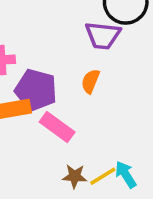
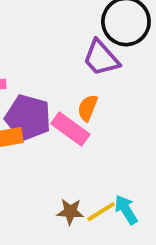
purple trapezoid: (103, 35) -> (101, 58), turned 42
pink rectangle: (57, 127) -> (70, 129), moved

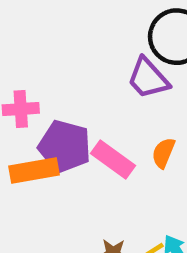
orange semicircle: (88, 108) -> (163, 153), moved

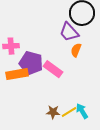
orange semicircle: (163, 153) -> (76, 50), moved

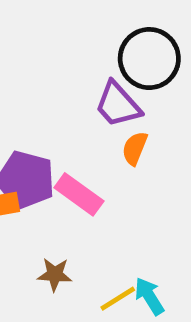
brown star: (53, 112) -> (55, 274), moved

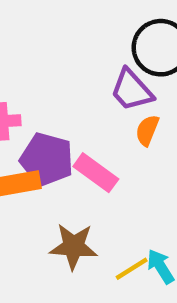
brown star: (55, 274) -> (74, 246), size x1.5

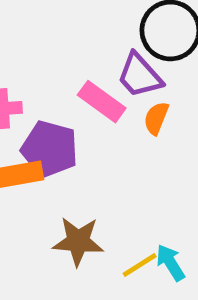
pink rectangle: (96, 173) -> (102, 102), moved

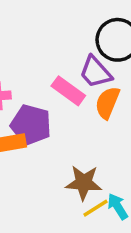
orange semicircle: (156, 118) -> (107, 103), size x1.4
brown star: (78, 241) -> (84, 183), moved

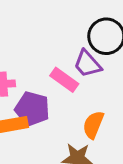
orange semicircle: (107, 103) -> (93, 125), moved

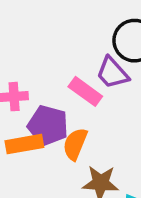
orange semicircle: (93, 125) -> (75, 144), moved

